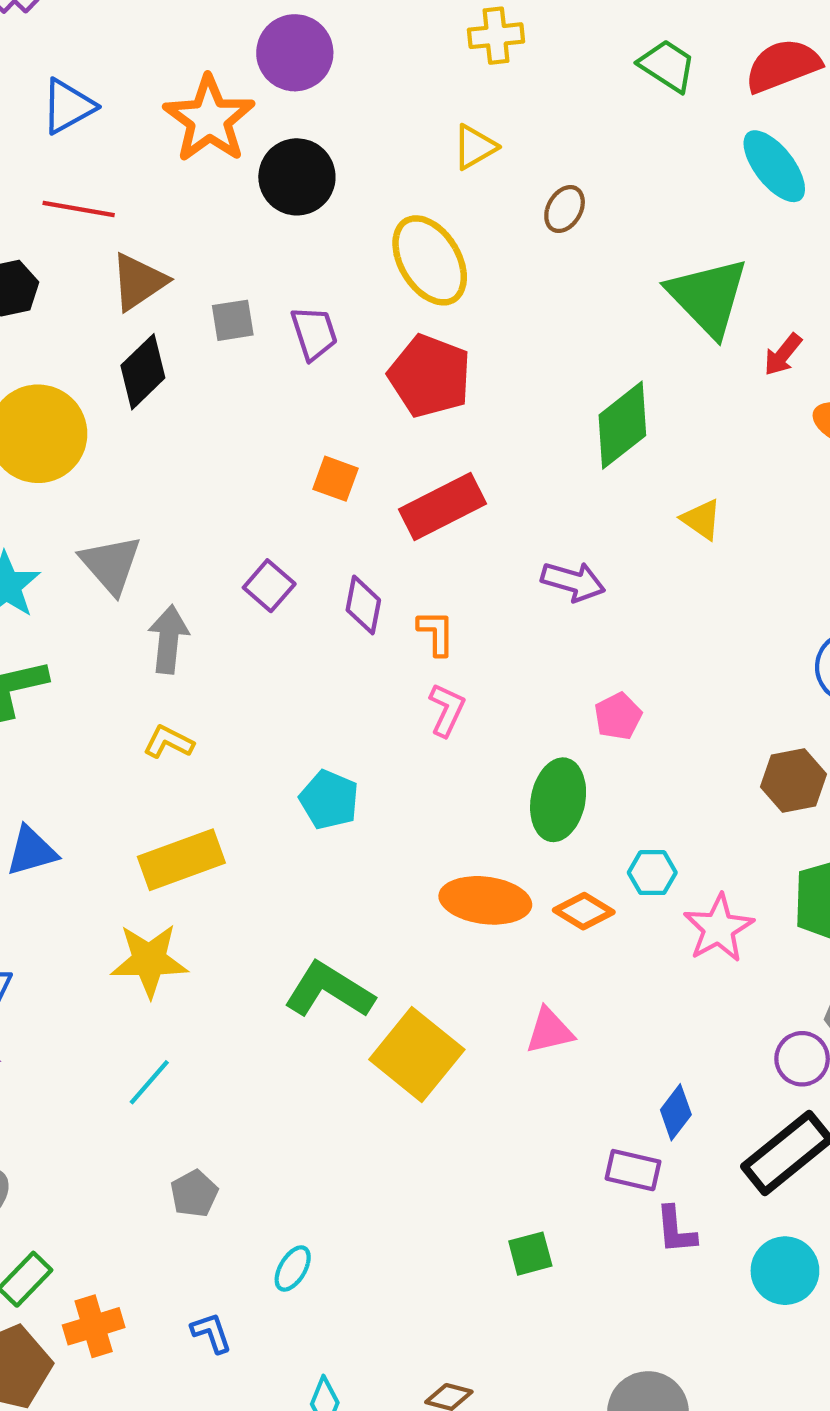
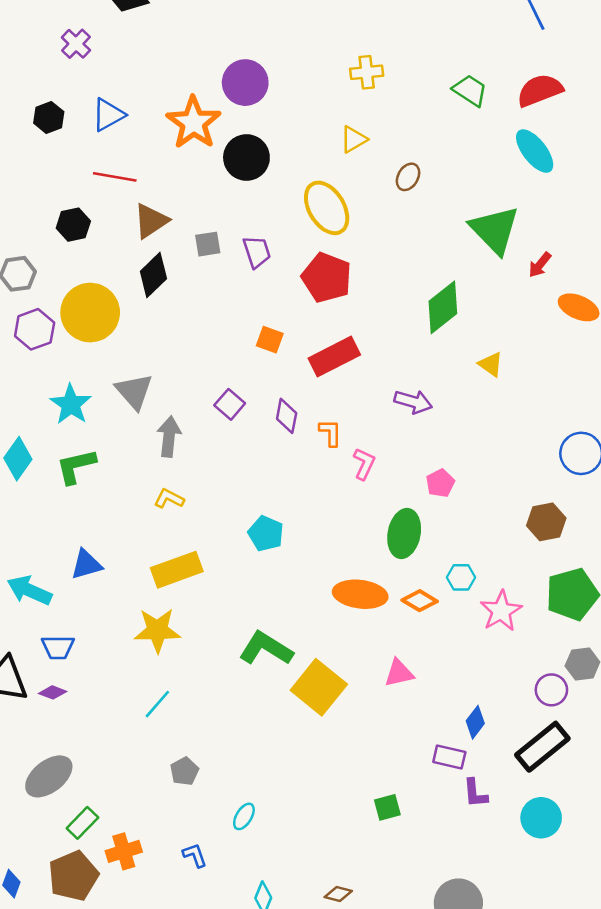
pink L-shape: (447, 710) -> (364, 464), moved

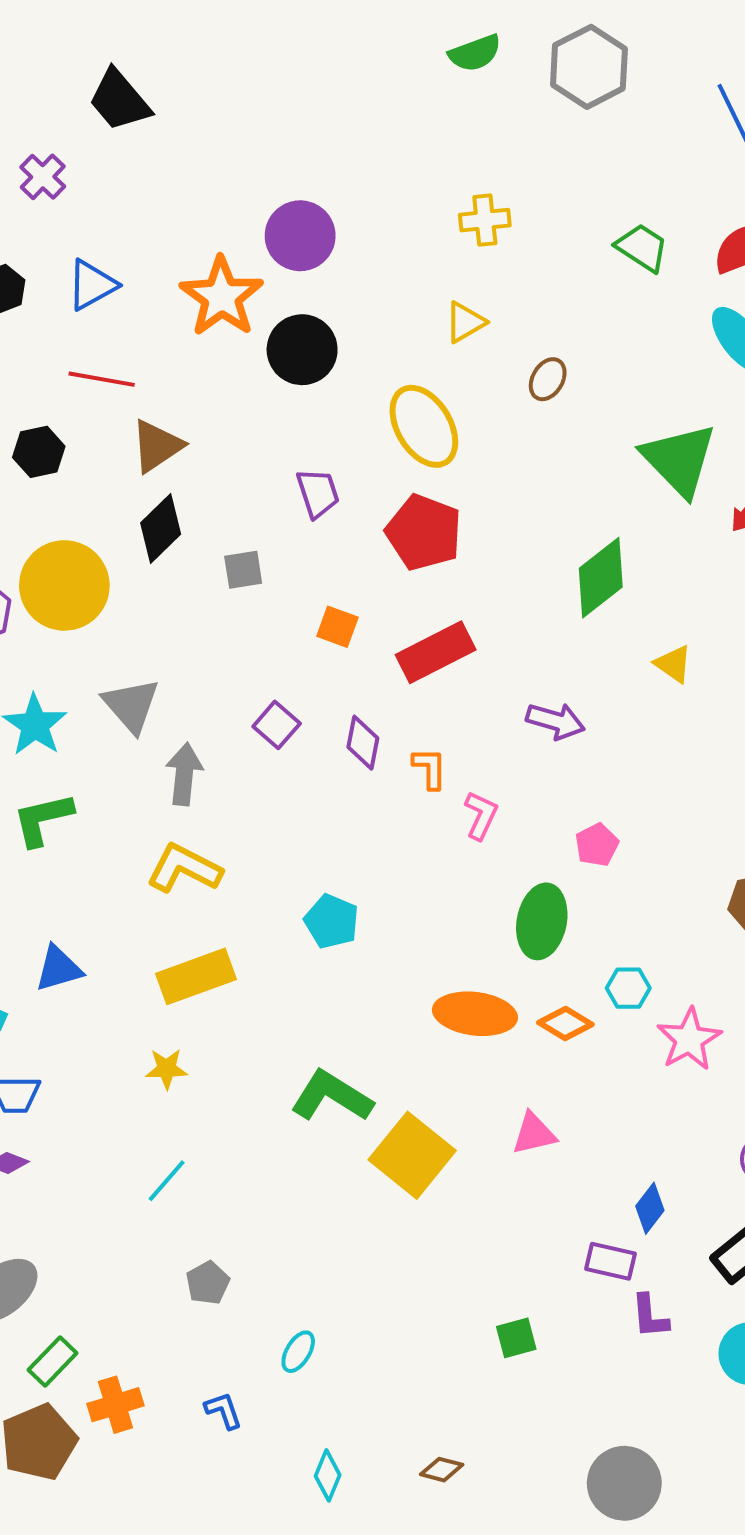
gray square: (208, 244) -> (243, 570), moved
yellow L-shape: (169, 499) -> (184, 868), size x1.6
yellow star: (157, 630) -> (167, 1069), size x0.6

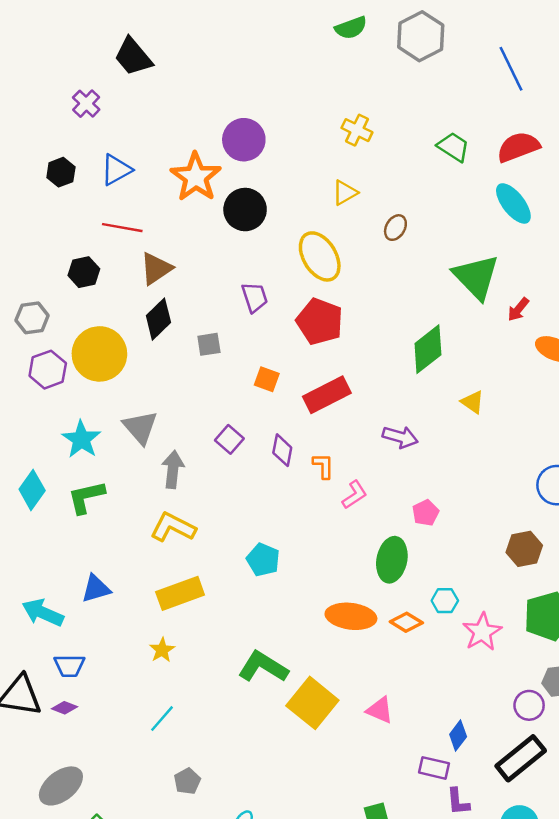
yellow cross: (485, 220) -> (357, 130), turned 32
pink L-shape: (481, 815) -> (355, 495), turned 32
yellow star: (167, 1069) -> (162, 650), turned -30
pink triangle: (534, 1134) -> (380, 710), moved, turned 36

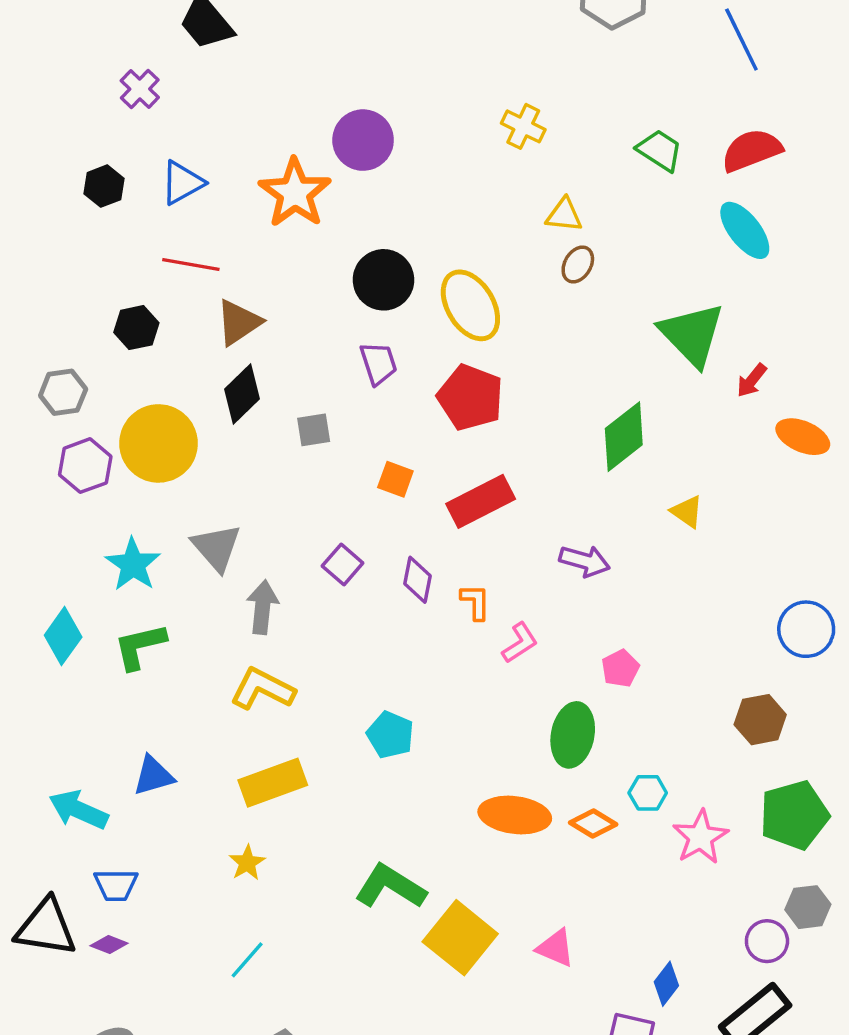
yellow triangle: (345, 193) -> (564, 215), moved, turned 36
black circle: (245, 210) -> (383, 280), moved

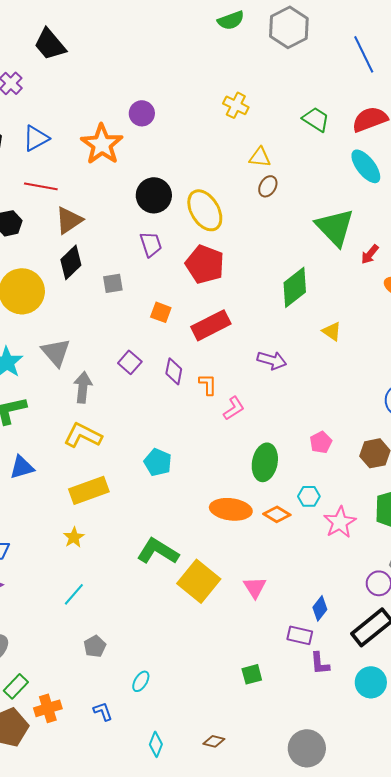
purple circle: (363, 140) -> (142, 113), size x0.7
pink pentagon: (620, 668) -> (321, 442), moved
blue triangle: (153, 776) -> (22, 467), moved
pink triangle: (556, 948) -> (255, 587), turned 35

